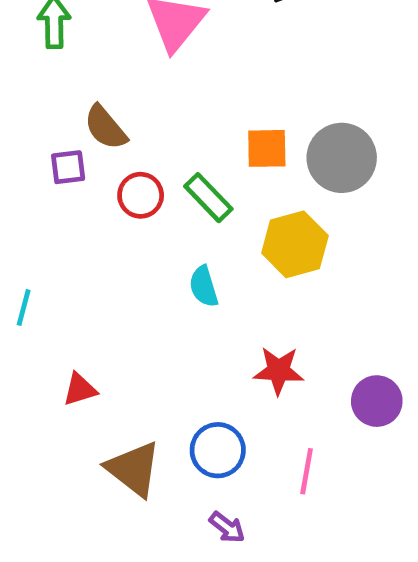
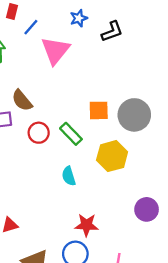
red star: (279, 371) -> (86, 225), moved
purple circle: (377, 401) -> (147, 209), moved

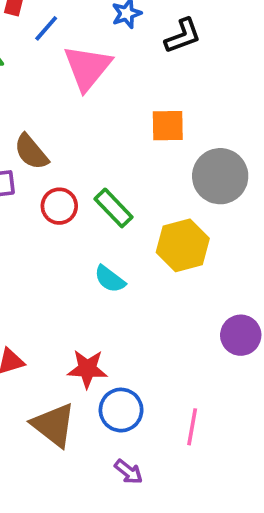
orange square: (99, 110) -> (168, 126), moved
cyan semicircle: (69, 176) -> (110, 279), turned -36
red star: (86, 225) -> (87, 369), moved

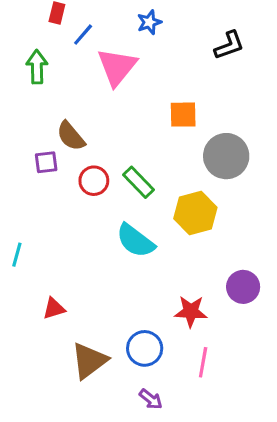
black L-shape: (183, 36) -> (229, 45), moved
cyan semicircle: (110, 279) -> (135, 241), size x1.5
red star: (87, 369) -> (191, 311), moved
brown triangle: (54, 425) -> (89, 361), turned 45

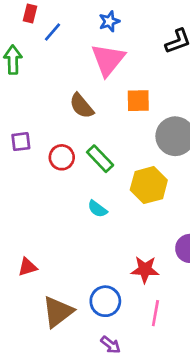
pink triangle: (117, 67) -> (108, 60), moved
brown semicircle: (71, 136) -> (82, 106), moved
cyan semicircle: (135, 241) -> (97, 209), size x0.6

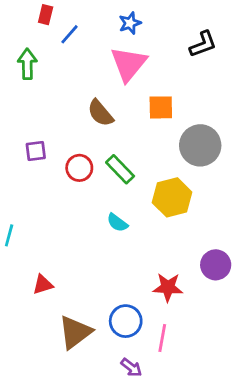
pink line: (155, 313) -> (162, 338), moved

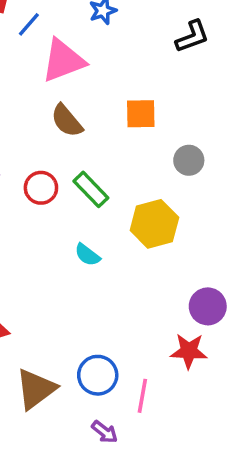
pink triangle: (129, 64) -> (63, 61), moved, turned 30
gray circle: (200, 145) -> (189, 160), size x0.6
red star: (168, 287) -> (189, 351), moved

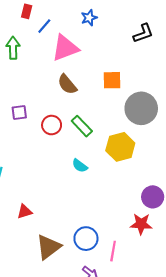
gray circle: (189, 160) -> (141, 108), size x1.8

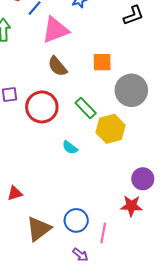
red circle: (52, 125) -> (42, 107), size x1.6
green rectangle: (82, 126) -> (86, 108), moved

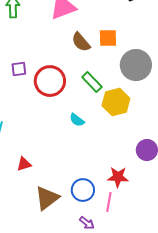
brown semicircle: (57, 66) -> (81, 42), moved
red star: (131, 206) -> (118, 177), moved

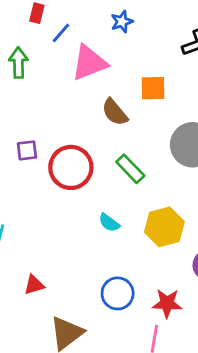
orange square: (108, 38) -> (153, 88), moved
yellow hexagon: (116, 102) -> (164, 227), moved
blue circle: (83, 190) -> (118, 293), moved

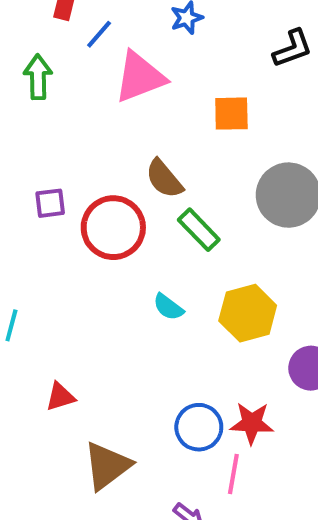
brown semicircle: (115, 112) -> (164, 179), moved
blue circle: (118, 293) -> (199, 427), moved

